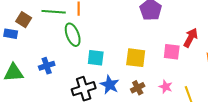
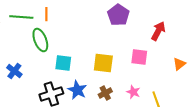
red arrow: (191, 38) -> (158, 31), moved
blue cross: (47, 66) -> (14, 71), turned -35

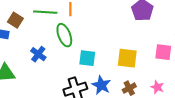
blue cross: (14, 71) -> (38, 54), moved

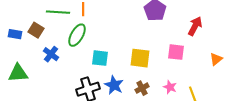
brown square: (15, 20) -> (36, 30), moved
green ellipse: (64, 35) -> (77, 35), turned 50

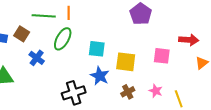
red arrow: (195, 26) -> (189, 40), moved, turned 66
cyan square: (100, 58) -> (97, 49), moved
blue star: (114, 85) -> (100, 76), moved

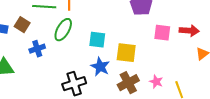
pink square: (162, 56) -> (162, 33), moved
blue cross: (37, 58) -> (37, 49), turned 35
brown cross: (128, 92) -> (128, 83), size x1.5

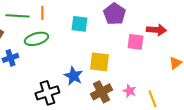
green ellipse: (63, 30) -> (36, 39), turned 45
red arrow: (189, 31) -> (156, 30), moved
cyan square: (97, 40) -> (79, 24), moved

